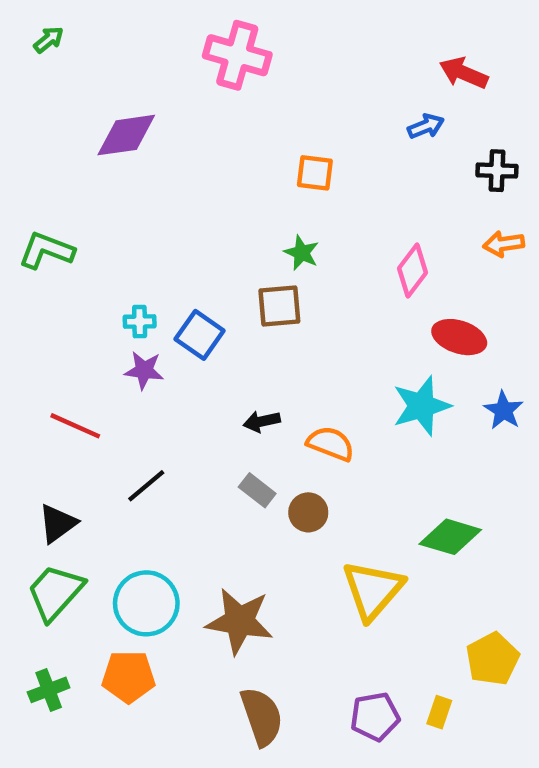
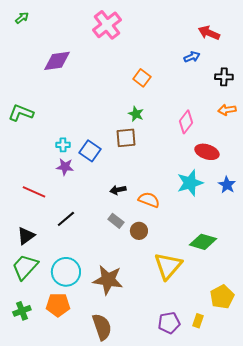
pink cross: (237, 55) -> (107, 25), turned 36
orange square: (315, 173) -> (142, 78), turned 30
brown semicircle: (262, 717) -> (102, 327), moved

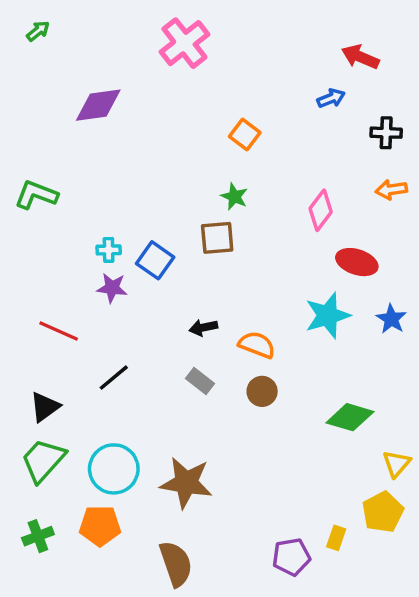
brown circle: (139, 231) -> (262, 391), moved
yellow triangle: (168, 266) -> (396, 464), moved, size x0.6
yellow rectangle: (198, 321) -> (336, 538), moved

